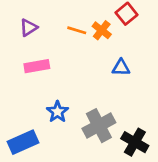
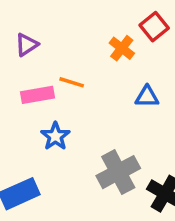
orange line: (77, 30) -> (72, 82), moved
blue star: (57, 112) -> (55, 136), moved

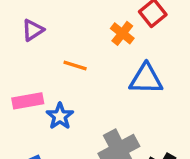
pink rectangle: (37, 95) -> (28, 101), moved
blue triangle: (147, 97) -> (146, 79), size x1.5

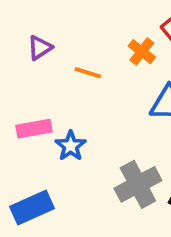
orange line: (75, 65) -> (88, 73), moved

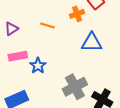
purple triangle: (40, 48) -> (11, 29), moved
orange cross: (142, 52) -> (77, 14), turned 32

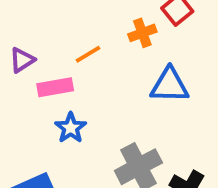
orange line: (47, 25) -> (88, 54), turned -48
pink rectangle: (18, 56) -> (55, 87), moved

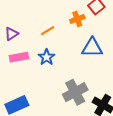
pink rectangle: (55, 87) -> (19, 57), moved
blue star: (71, 128) -> (47, 57), moved

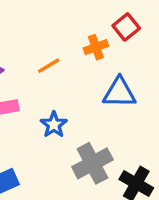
blue star: (47, 57) -> (54, 125), moved

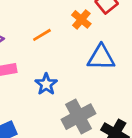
orange cross: (96, 47) -> (81, 19), turned -30

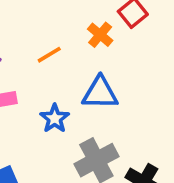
blue triangle: (101, 57) -> (100, 93), moved

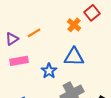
orange line: (49, 55) -> (34, 33), moved

